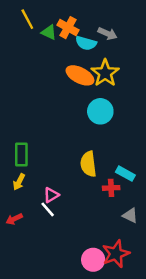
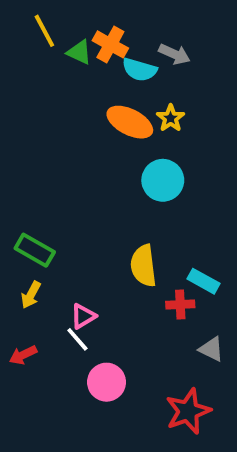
yellow star: (105, 73) -> (171, 118), size x0.6
green rectangle: (21, 154) -> (35, 250), turned -60
pink circle: (93, 260) -> (107, 382), moved

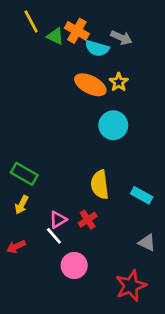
red cross: (180, 305) -> (88, 220), moved, turned -30

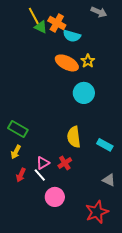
yellow line: (31, 21) -> (34, 16), moved
gray arrow: (121, 38) -> (99, 12), moved
red arrow: (16, 247) -> (21, 175), moved, turned -40

